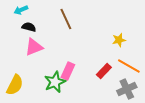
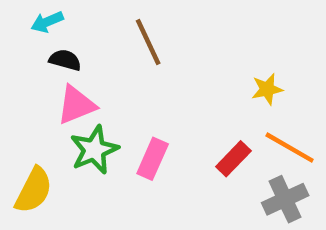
green star: (55, 82) -> (94, 150), moved

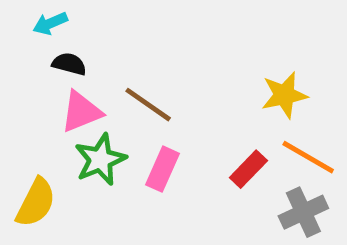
brown line: (148, 42) -> (148, 105), moved, turned -30
yellow star: (267, 89) -> (284, 95), size x1.4

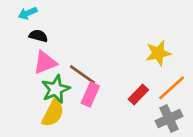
brown line: (148, 105) -> (82, 74), moved
orange line: (308, 157) -> (172, 88), turned -72
yellow semicircle: (36, 203) -> (53, 113), moved

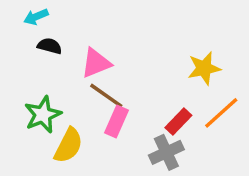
pink triangle: (45, 63) -> (96, 63), moved
green star: (56, 89) -> (43, 115), moved
gray cross: (169, 118) -> (166, 152), moved

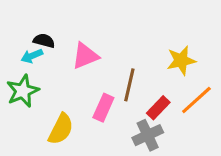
cyan arrow: (36, 17) -> (32, 56), moved
brown line: (106, 96) -> (129, 85), moved, turned 68
green star: (43, 115) -> (23, 91), moved

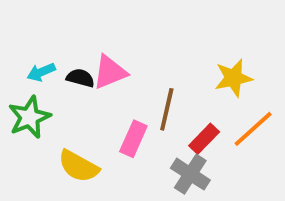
black semicircle: (44, 41) -> (80, 78), moved
yellow semicircle: (61, 129) -> (78, 166), turned 92
gray cross: (148, 135) -> (190, 174), turned -32

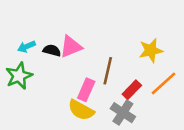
yellow semicircle: (78, 166) -> (81, 110), moved

